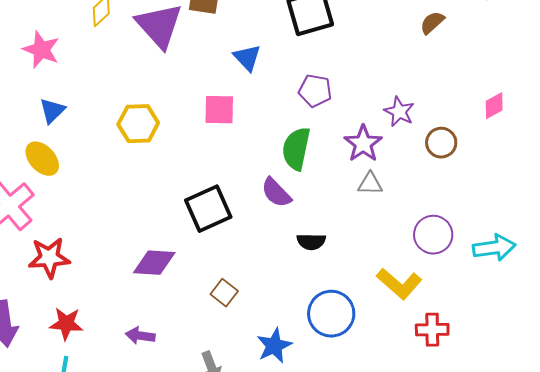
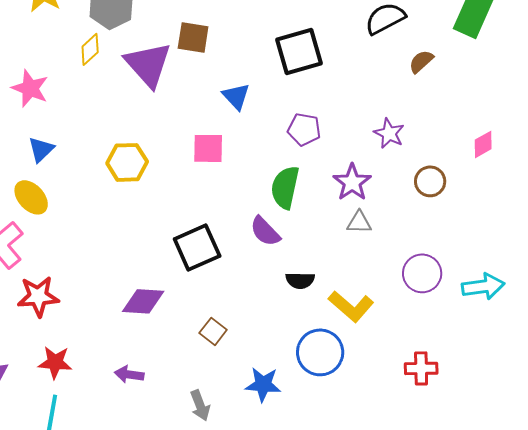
purple star: (399, 112) -> (389, 133), moved
yellow L-shape: (399, 284) -> (351, 306), moved
blue star: (274, 346) -> (263, 384), turned 30

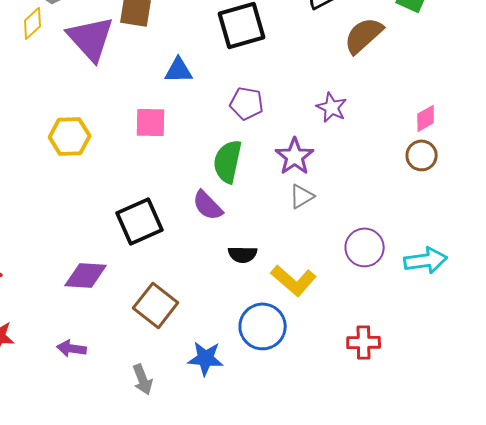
brown semicircle: (421, 61) -> (364, 35), size x1.6
blue triangle: (236, 96) -> (179, 70), turned -48
brown circle: (430, 181) -> (422, 155), moved
gray triangle: (359, 222) -> (302, 196), turned -32
brown square: (213, 331) -> (156, 305), size x1.6

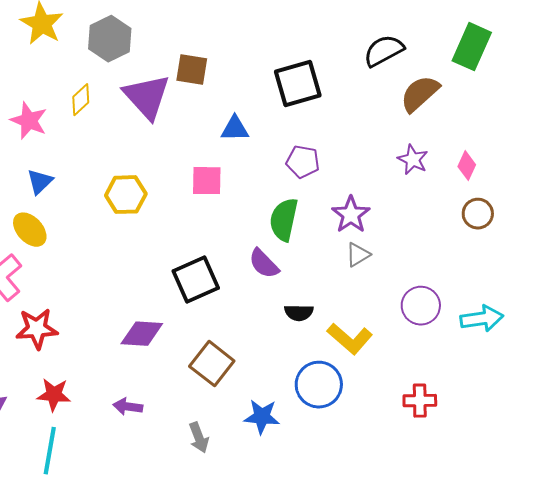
yellow diamond: (33, 23) -> (81, 100), moved
purple star: (332, 107) -> (413, 160), moved
pink diamond: (426, 118) -> (467, 166), moved, turned -36

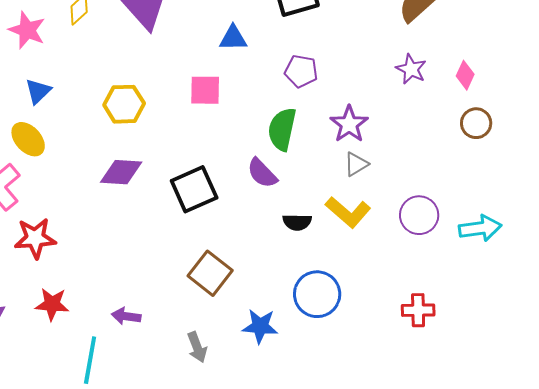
purple diamond: (142, 334) -> (121, 172), moved
yellow L-shape: (350, 339) -> (348, 212), moved
cyan line: (50, 451) -> (90, 360), moved

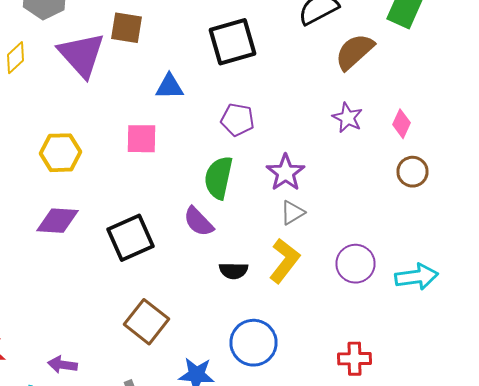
yellow L-shape: (348, 212) -> (284, 261), turned -93

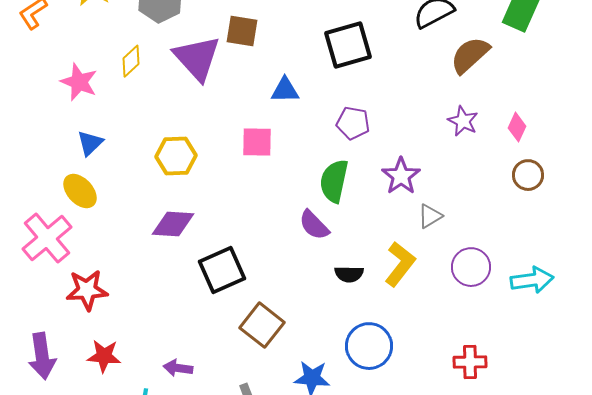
gray triangle: (292, 213) -> (430, 216), moved
black square: (130, 238) -> (222, 270), moved

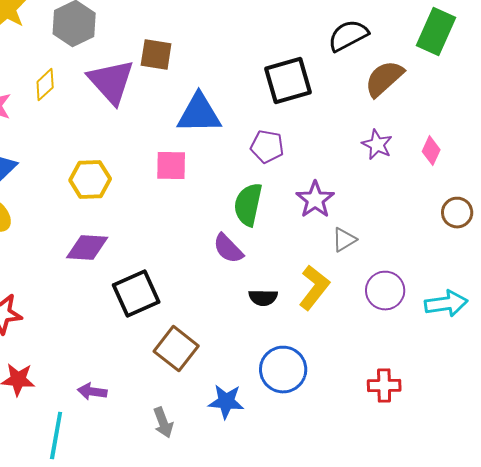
black square: (348, 45) -> (288, 81), moved
blue triangle: (285, 90) -> (199, 114), size x1.6
brown circle: (528, 175) -> (457, 213), moved

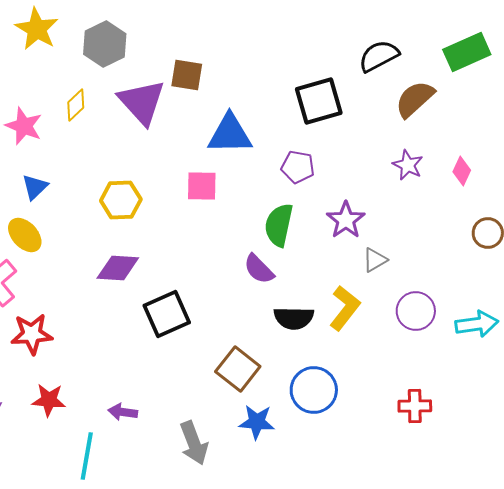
green rectangle: (436, 32) -> (467, 52), turned 42
black semicircle: (263, 298) -> (294, 318), size x1.4
brown square: (176, 349) -> (238, 369), moved
gray arrow: (163, 423) -> (194, 443), size x1.4

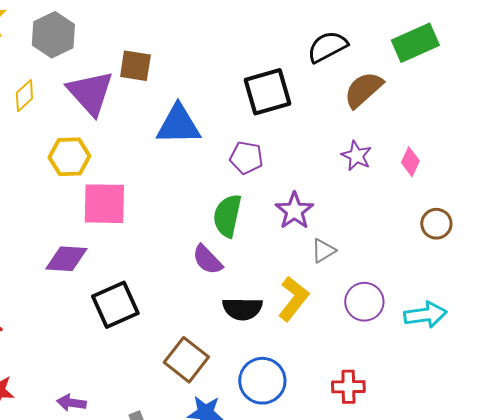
pink square: (202, 186) -> (104, 204), moved, size x1.4
yellow hexagon: (121, 200) -> (69, 157), moved
red cross: (415, 406) -> (348, 387), moved

